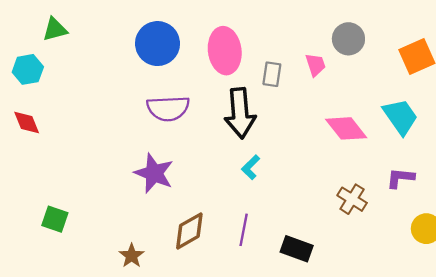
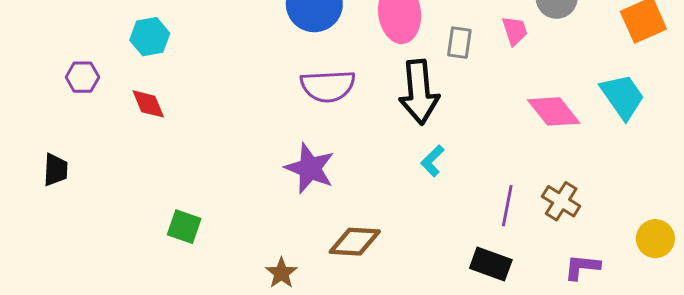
purple L-shape: (400, 178) -> (582, 267), moved
purple line: (244, 230) -> (507, 206), moved
brown diamond: (189, 231) -> (355, 242), turned 33

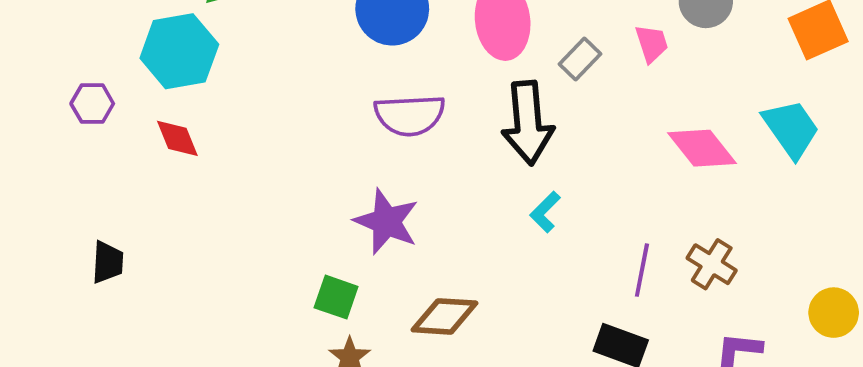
cyan hexagon: (150, 37) -> (179, 51), size x1.5
gray rectangle: (459, 43) -> (580, 59), turned 36
black trapezoid: (56, 170) -> (108, 262), moved
green square: (184, 227) -> (336, 297), moved

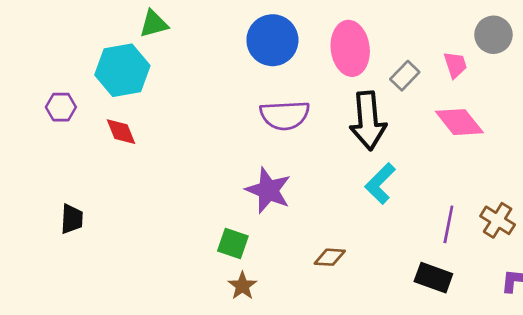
pink diamond: (702, 148) -> (459, 122), moved
cyan L-shape: (545, 212) -> (380, 183), size x1.4
brown diamond: (445, 316) -> (330, 257), moved, size x0.7

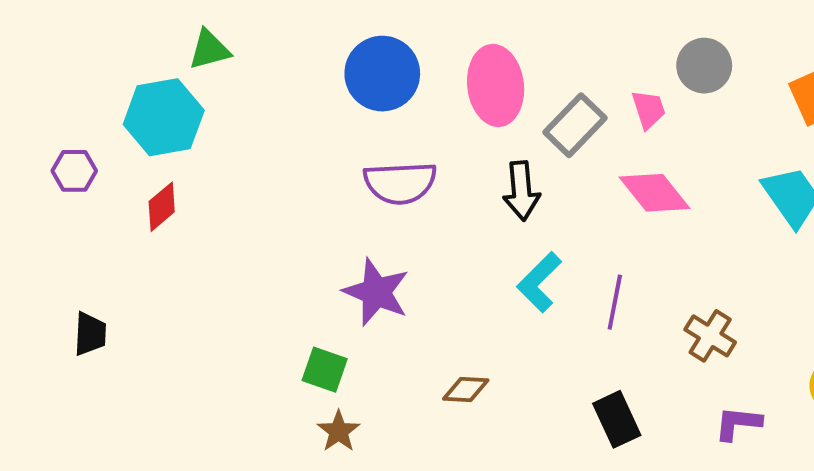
gray rectangle: (405, 76) -> (575, 125), size x1.4
black arrow: (368, 121) -> (521, 191), size x0.7
red diamond: (121, 132) -> (162, 207), turned 72
purple line: (448, 224) -> (615, 302), moved
black rectangle: (433, 278) -> (617, 419), turned 45

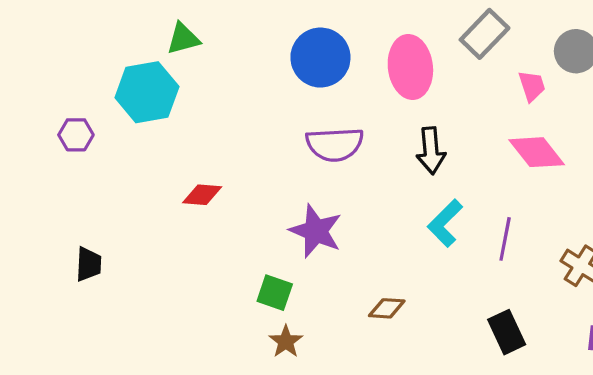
gray rectangle: (575, 125) -> (485, 34), moved
red diamond: (162, 207) -> (202, 195), moved, turned 45

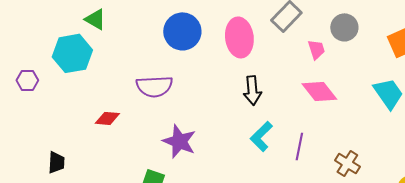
green triangle: (183, 39) -> (95, 19), turned 45
purple semicircle: (335, 144) -> (154, 86), moved
black trapezoid: (89, 264) -> (56, 162), moved

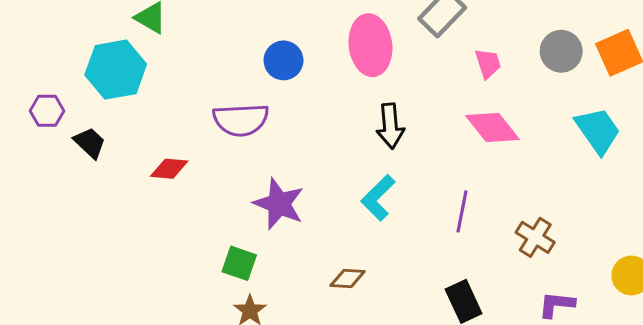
gray circle: (344, 27) -> (561, 51), moved
blue circle: (182, 31) -> (283, 60), moved, size x0.7
cyan L-shape: (261, 136) -> (378, 198), moved
black trapezoid: (56, 162) -> (90, 143), moved, turned -50

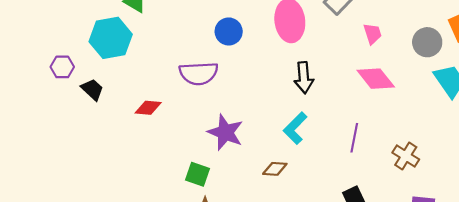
gray circle: (561, 51) -> (427, 42), moved
brown diamond: (348, 279) -> (275, 169), moved

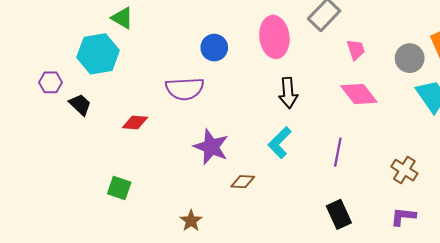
brown cross: (406, 156) -> (404, 170), moved
brown diamond: (275, 169) -> (243, 182), moved
green square: (198, 174) -> (119, 188), moved

